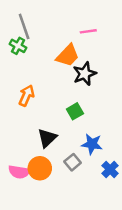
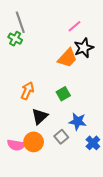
pink line: (88, 31) -> (75, 26), turned -32
orange trapezoid: (68, 56) -> (67, 58), moved
black star: (85, 74) -> (84, 48), moved
orange arrow: (26, 96) -> (27, 91), moved

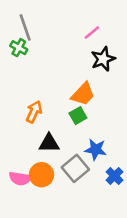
orange trapezoid: (67, 58) -> (83, 94), moved
black triangle: (40, 116) -> (49, 143), turned 42
gray square: (61, 137) -> (75, 168), size x1.5

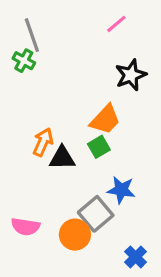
pink line: (92, 33) -> (116, 24), moved
black triangle: (49, 143) -> (62, 158), moved
orange circle: (41, 175) -> (75, 235), moved
blue cross: (114, 176) -> (136, 257), moved

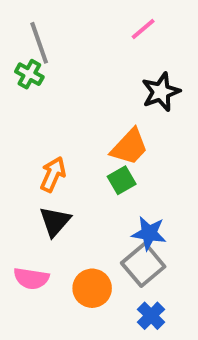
black triangle: (62, 158) -> (55, 221), moved, turned -48
gray square: (96, 214) -> (143, 265), moved
blue cross: (136, 257) -> (151, 316), moved

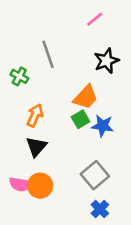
gray line: (39, 43) -> (48, 54), moved
green cross: (29, 74) -> (19, 76), moved
blue star: (149, 233) -> (103, 126), moved
orange circle: (92, 288) -> (40, 186), moved

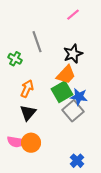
black star: (106, 61) -> (73, 54), moved
green square: (80, 119) -> (62, 92), size x1.5
gray square: (95, 175) -> (73, 111), moved

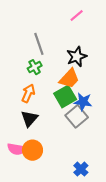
green cross: (15, 59) -> (35, 67), moved, turned 32

